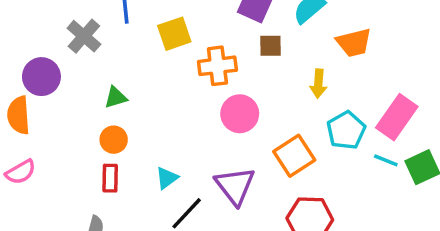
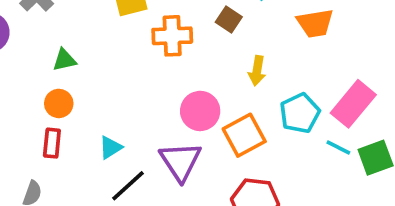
brown square: (271, 46) -> (229, 20), turned 30
yellow arrow: (318, 84) -> (257, 71), moved
pink circle: (240, 114) -> (200, 111), moved

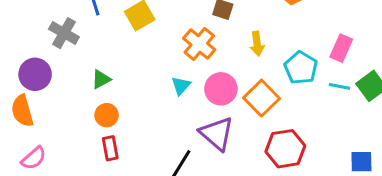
orange cross: (172, 36) -> (199, 44), moved, turned -32
pink rectangle: (353, 104) -> (341, 48), size x0.7
cyan triangle: (111, 148) -> (181, 86), moved

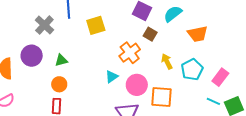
yellow arrow: (257, 44) -> (167, 61), turned 147
cyan pentagon: (301, 68) -> (192, 70), moved
purple circle: (35, 74) -> (32, 56), moved
orange square: (261, 98) -> (161, 97), turned 35

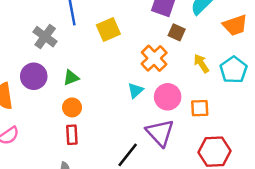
orange square: (161, 97) -> (200, 108), size x0.7

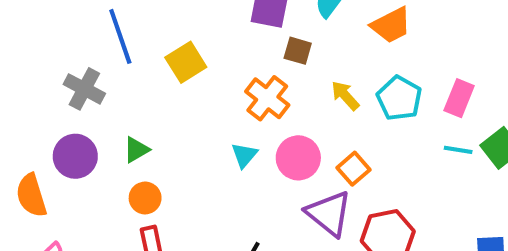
orange square: (200, 108) -> (353, 169), turned -30
purple triangle: (160, 133) -> (329, 213), moved

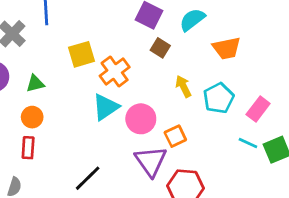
yellow square: (186, 62) -> (82, 54), moved
orange cross: (267, 98) -> (115, 71), moved
cyan triangle: (244, 155) -> (106, 107), size x1.5

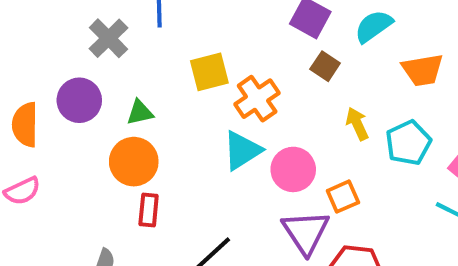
orange circle: (32, 117) -> (134, 162), size x1.5
red rectangle: (28, 148) -> (149, 210), moved

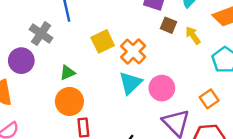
purple circle: (79, 100) -> (21, 61), moved
yellow arrow: (357, 124) -> (193, 35), moved
orange square: (343, 197) -> (209, 99), moved

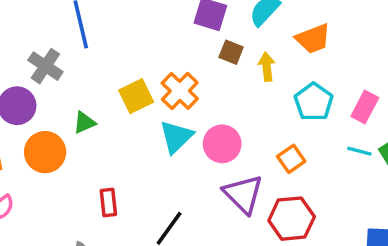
yellow arrow: (193, 35) -> (267, 67), turned 30
yellow square: (103, 41) -> (136, 96), moved
orange circle: (69, 101) -> (45, 152), moved

